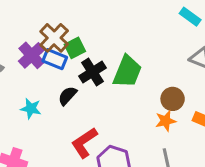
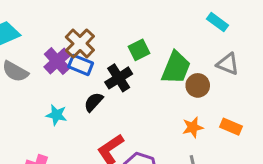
green square: (75, 48) -> (139, 50), moved
green trapezoid: (127, 72) -> (176, 68), moved
brown circle: (173, 99) -> (198, 85), moved

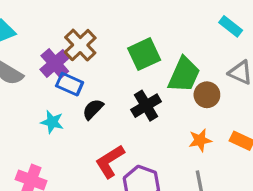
green square: (139, 50) -> (144, 54), size x1.4
blue rectangle: (81, 65) -> (70, 84), moved
black cross: (119, 78) -> (146, 106), moved

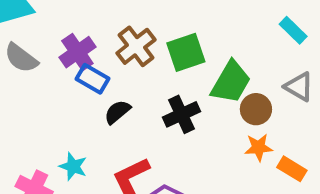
brown cross: (80, 45) -> (136, 46), moved
cyan star: (52, 122) -> (73, 166), moved
orange star: (200, 140) -> (259, 147), moved

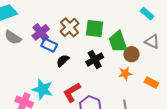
green square: (186, 52) -> (95, 28), turned 30
green trapezoid: (231, 82) -> (118, 42), turned 135
orange star: (259, 147) -> (125, 73), moved
cyan star: (73, 166) -> (43, 89), size x1.5

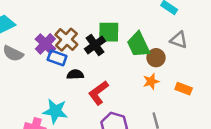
brown cross: (70, 27) -> (66, 40), moved
black cross: (95, 60) -> (95, 45), moved
black semicircle: (63, 61) -> (75, 74), turned 48
red L-shape: (72, 92) -> (98, 93), moved

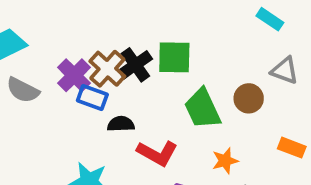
black cross: (95, 45) -> (135, 65), moved
green trapezoid: (138, 45) -> (202, 109), moved
orange star: (151, 81) -> (225, 161), moved
red L-shape: (98, 93) -> (157, 153), turned -115

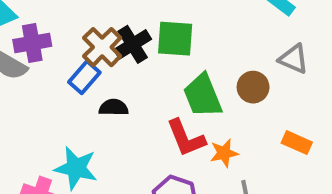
purple cross: (74, 75) -> (32, 43), moved, turned 32
blue rectangle: (92, 97) -> (84, 77), turned -72
red L-shape: (157, 153) -> (186, 138), moved, turned 36

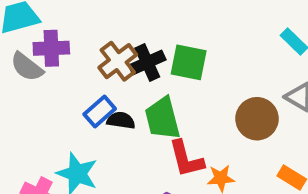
blue rectangle: (84, 77) -> (100, 112), moved
brown circle: (253, 87) -> (257, 119), size x1.4
green trapezoid: (203, 96) -> (162, 118), moved

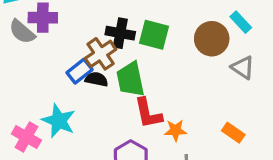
brown cross: (118, 61) -> (101, 54), moved
black cross: (147, 62) -> (120, 33), turned 32
brown circle: (257, 119) -> (212, 39), moved

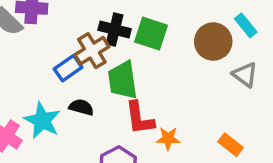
black semicircle: (97, 79) -> (81, 107), moved

